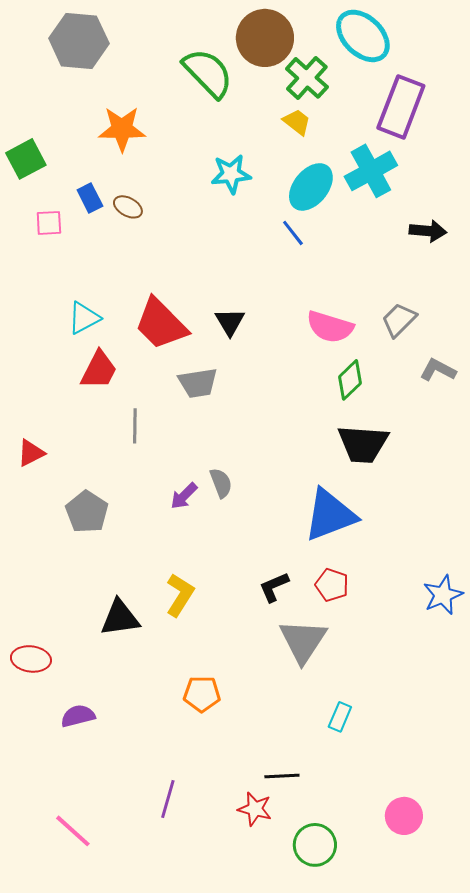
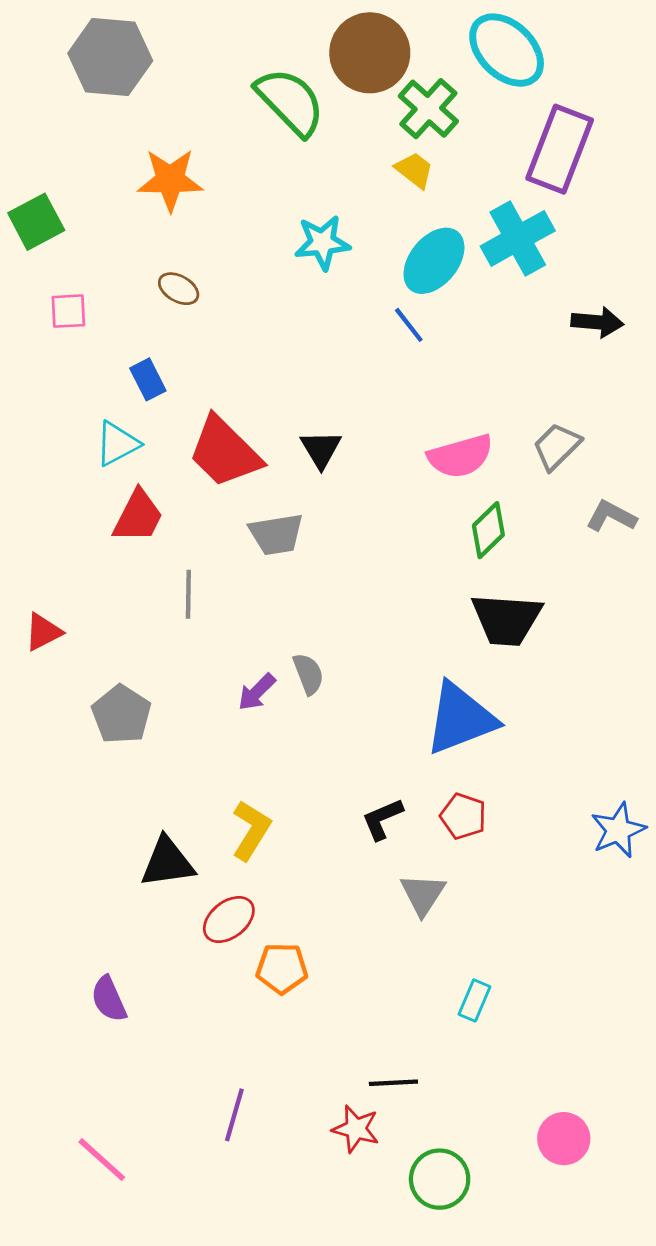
blue rectangle: (90, 198) -> (148, 379), moved
pink semicircle: (330, 327) -> (460, 456), turned -33
gray triangle: (303, 641) -> (423, 894), size x0.7
red ellipse: (31, 659) -> (229, 919), moved, turned -45
purple semicircle: (78, 716) -> (109, 999), turned -100

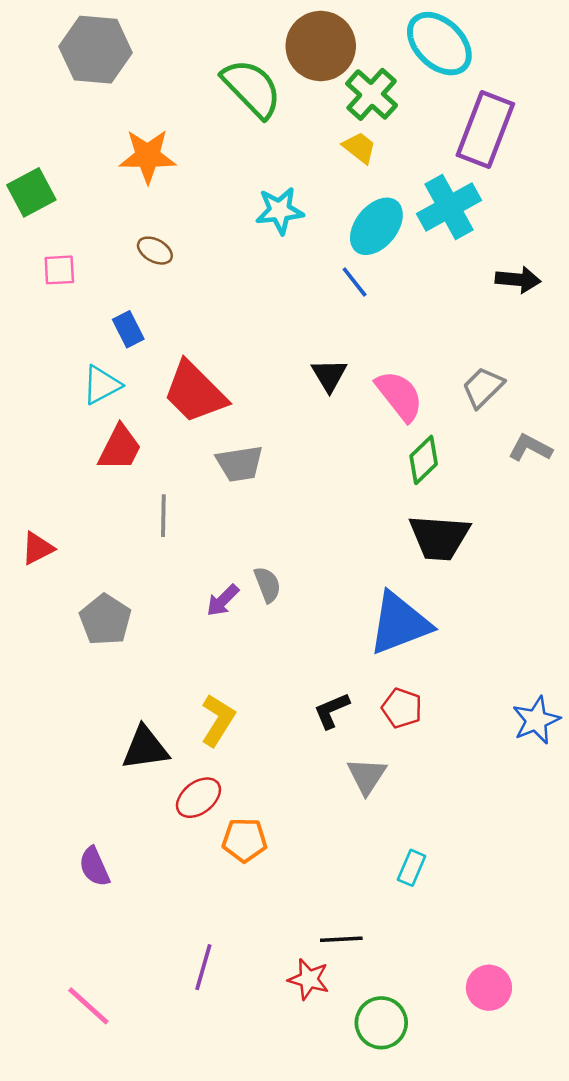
black triangle: (321, 449) -> (329, 375), moved
pink semicircle: (460, 456) -> (399, 396), turned -112

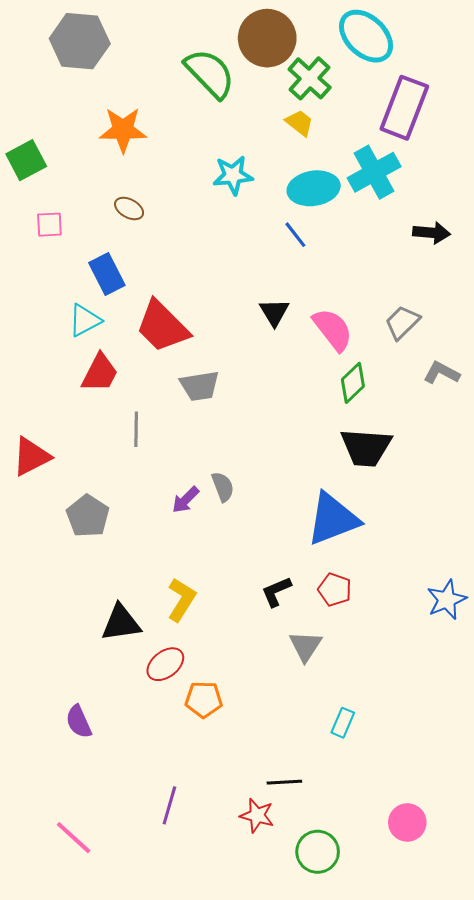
cyan ellipse: (376, 226) -> (314, 188), turned 42
blue rectangle: (128, 329) -> (107, 274), size x1.4
red triangle: (37, 548) -> (31, 457), size x1.4

